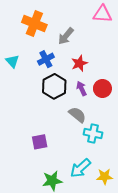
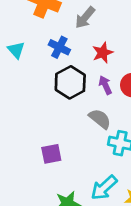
blue cross: (46, 59) -> (59, 47), turned -35

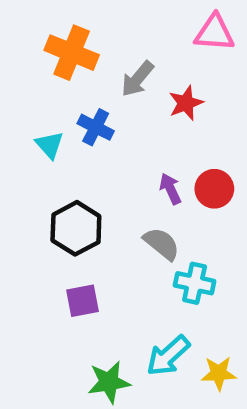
cyan triangle: (16, 50) -> (50, 145), moved
red star: (103, 53) -> (186, 103), moved
black hexagon: (70, 82) -> (76, 228), moved

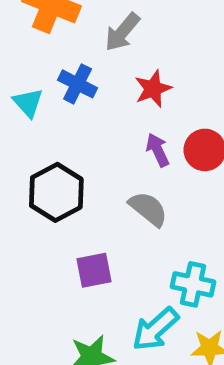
red star: (186, 103) -> (153, 89), moved
cyan cross: (195, 283) -> (193, 284), moved
purple square: (83, 301) -> (94, 270), moved

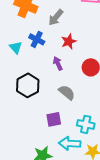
purple arrow: (158, 150) -> (58, 63), moved
purple square: (94, 270) -> (54, 119), moved
cyan arrow: (155, 329) -> (70, 143), turned 45

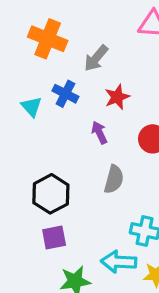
black hexagon: (28, 85) -> (51, 194), moved
gray semicircle: (67, 92) -> (114, 179), turned 66
purple square: (54, 119) -> (54, 237), moved

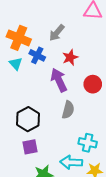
orange cross: (48, 39) -> (19, 38), moved
purple arrow: (99, 132) -> (59, 80), size x1.6

